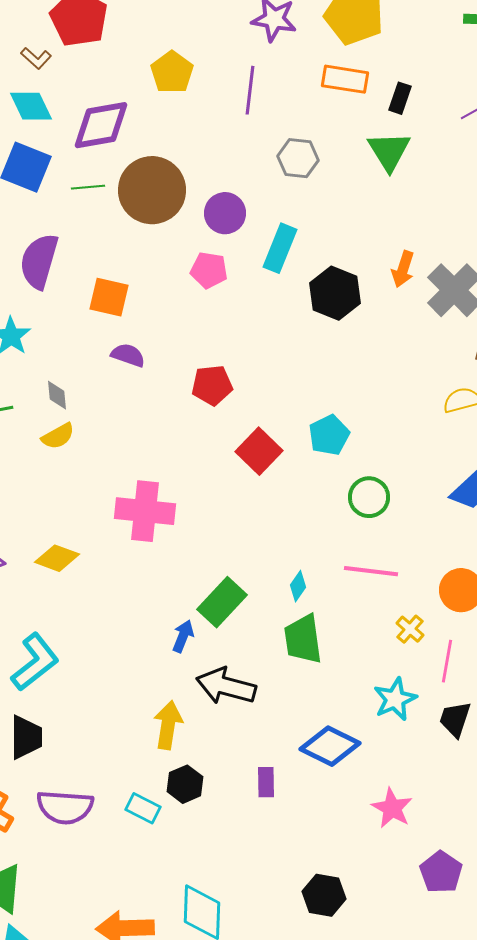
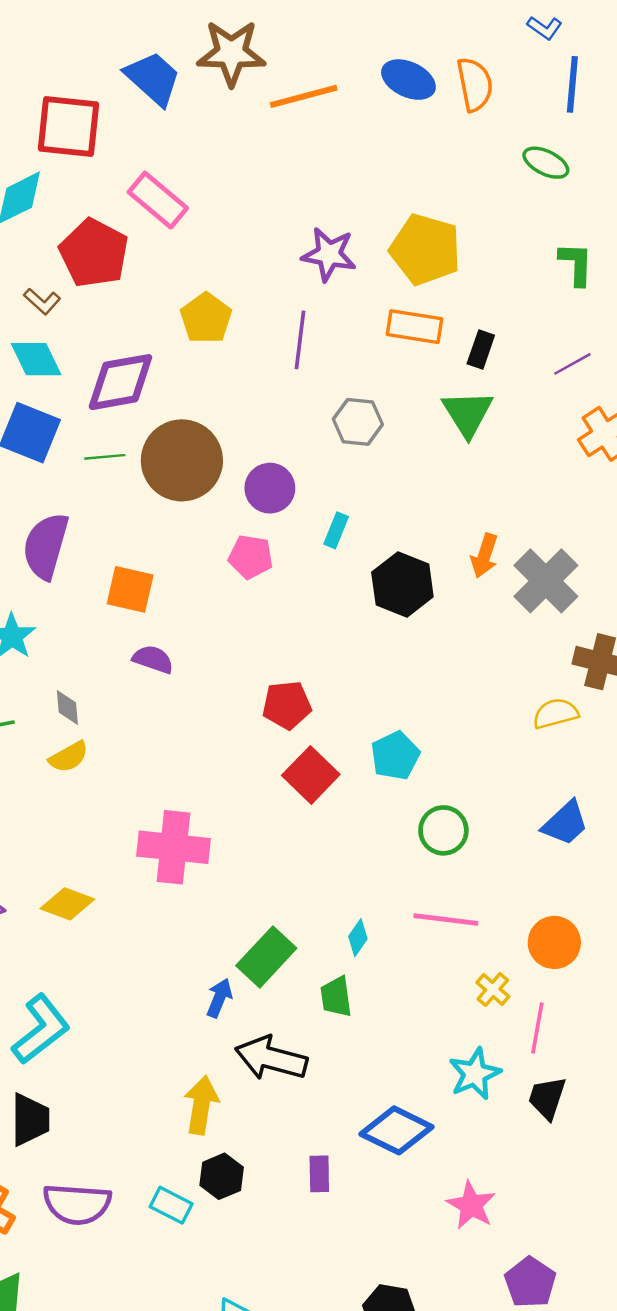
cyan rectangle: (280, 248) -> (336, 530), size x0.6
red pentagon: (212, 385) -> (287, 705), moved
green trapezoid: (303, 639) -> (336, 997), moved, size x0.7

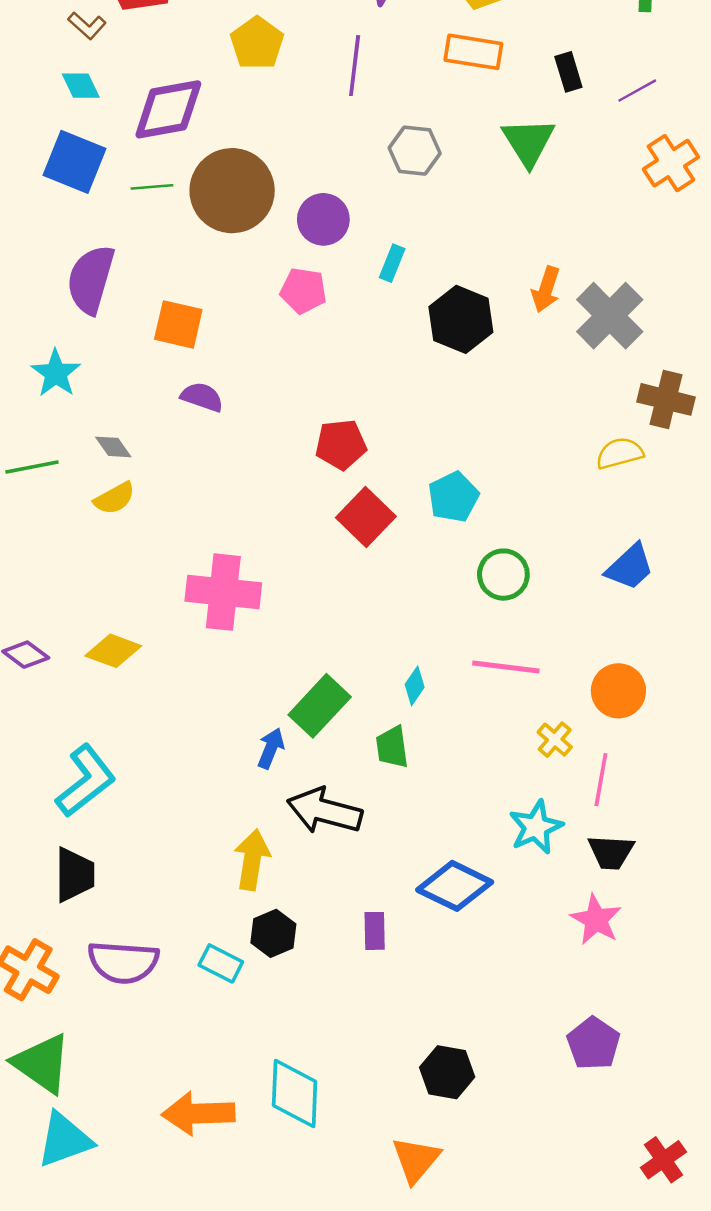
black rectangle: (481, 350) -> (568, 72), moved, turned -36
cyan diamond: (36, 359) -> (81, 86), size x0.7
gray diamond: (67, 707) -> (113, 447), turned -30
black trapezoid: (547, 1098) -> (611, 852), turned -105
pink star: (471, 1205) -> (596, 920), moved

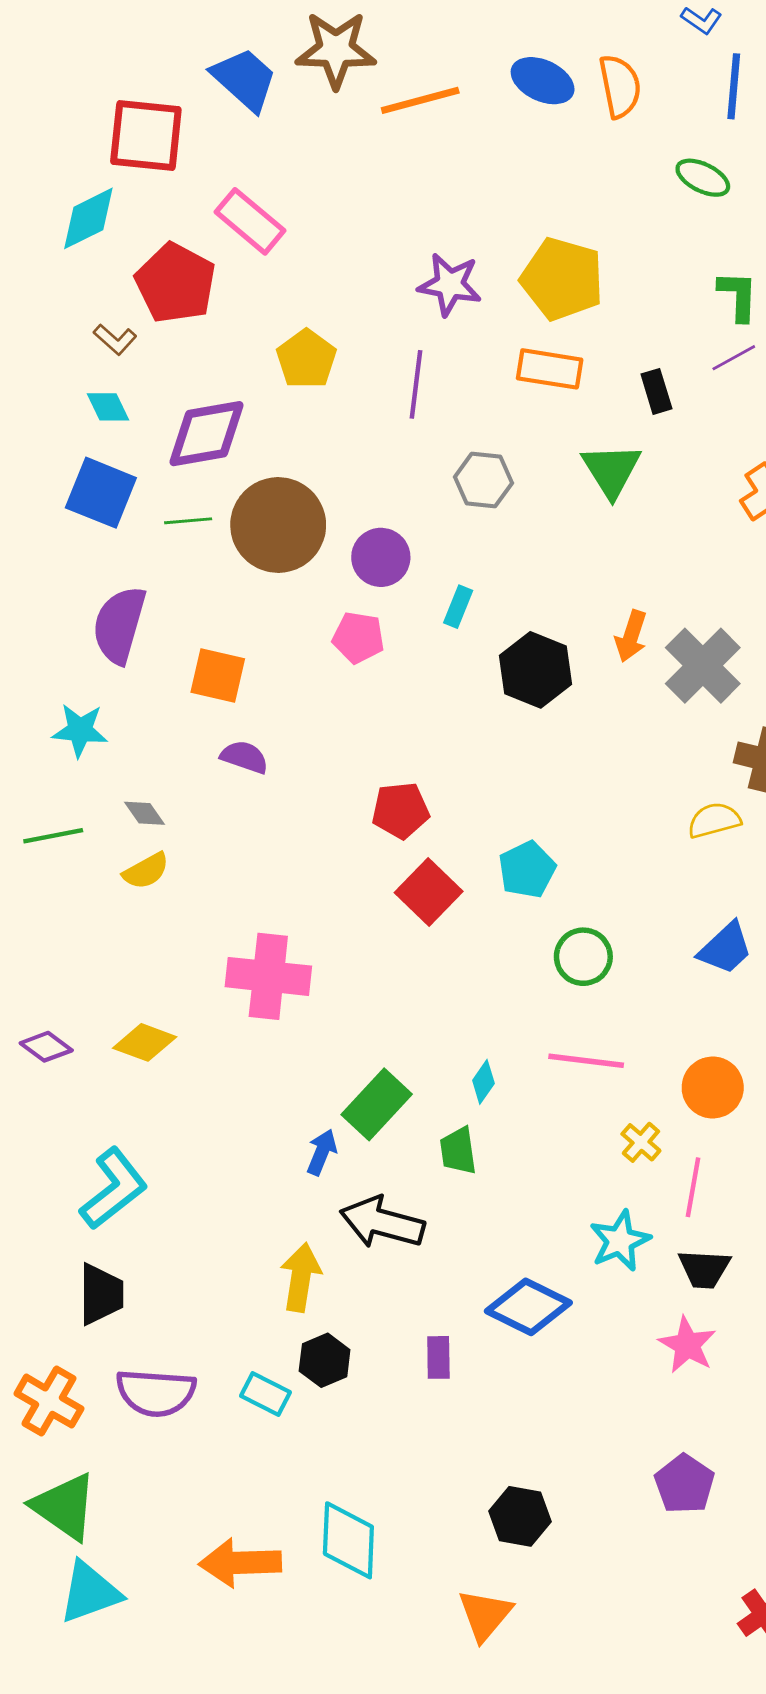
purple line: (637, 91) -> (734, 358), moved
cyan star: (56, 373) -> (80, 730), turned -30

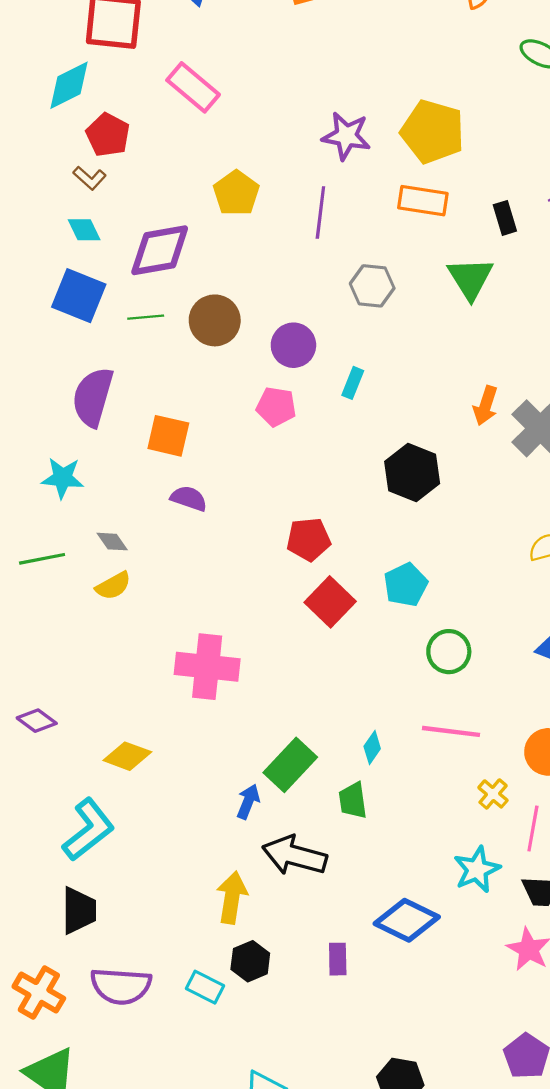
red pentagon: (176, 283) -> (108, 135), moved, size x0.7
brown circle: (278, 525) -> (215, 320), size x0.7
black hexagon: (536, 670) -> (412, 473), moved
yellow diamond: (145, 1042) -> (127, 756), moved

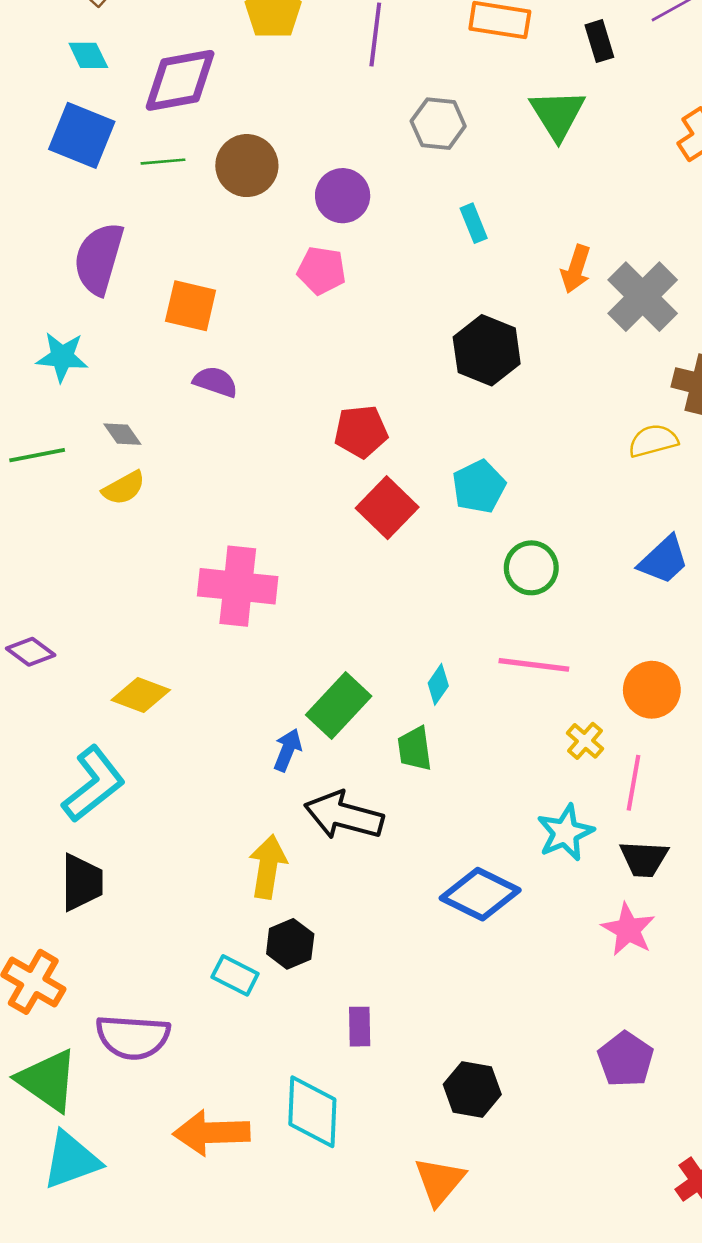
cyan rectangle: (353, 383) -> (474, 223), moved, turned -44
purple rectangle: (338, 959) -> (360, 1027), moved
purple semicircle: (121, 986) -> (133, 1037), moved

